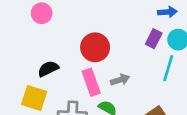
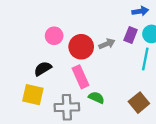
pink circle: (42, 13) -> (54, 36), moved
gray arrow: (120, 80) -> (107, 44), moved

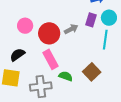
brown square: (139, 103) -> (92, 72), moved

